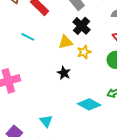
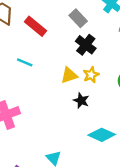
yellow triangle: (66, 42) -> (69, 75), moved
black star: (64, 73) -> (81, 101), moved

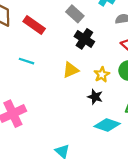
yellow star: (91, 75) -> (102, 75), moved
black star: (81, 101) -> (95, 97), moved

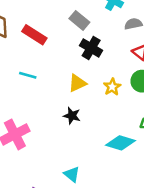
black star: (95, 97) -> (72, 116), moved

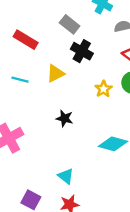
yellow triangle: (77, 83) -> (55, 73), moved

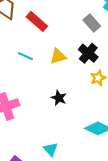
gray rectangle: (70, 24) -> (92, 23), moved
black cross: (82, 51) -> (88, 53), moved

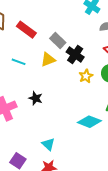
gray rectangle: (92, 23) -> (58, 41), moved
black star: (59, 98) -> (36, 98), moved

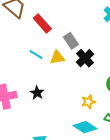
cyan line: (19, 62) -> (36, 55), moved
yellow star: (86, 76) -> (88, 102), moved

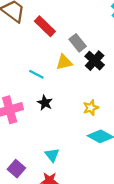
cyan line: (36, 55) -> (36, 74), moved
yellow star: (88, 102) -> (91, 108), moved

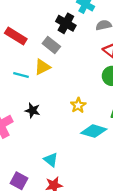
black cross: (95, 61) -> (66, 23), moved
cyan line: (36, 74) -> (21, 75), moved

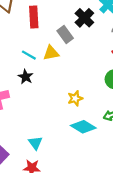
red rectangle: (16, 36) -> (34, 17), turned 40
black star: (32, 110) -> (26, 77), moved

